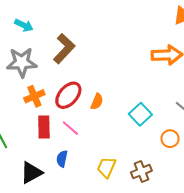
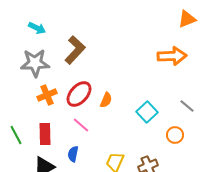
red rectangle: (44, 127) -> (45, 134), moved

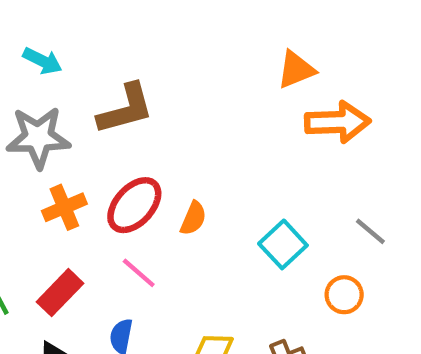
orange triangle: (187, 19) -> (296, 70), moved
brown L-shape: (75, 50) -> (126, 109), turned 32
red rectangle: (45, 134) -> (60, 293), turned 45

